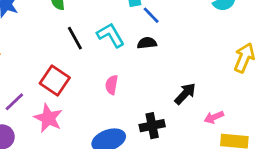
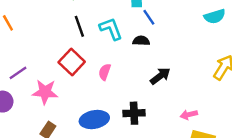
red square: (55, 81) -> (72, 62), moved
black arrow: (185, 94) -> (160, 76), moved
pink star: (48, 118) -> (45, 92), turned -30

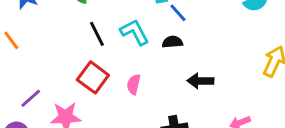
black arrow: (160, 76) -> (200, 81), turned -135

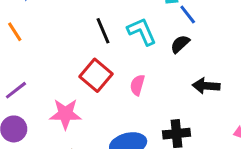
black semicircle: (172, 42) -> (180, 44), turned -42
purple line: (31, 98) -> (16, 90), moved

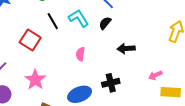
red square: (96, 75) -> (30, 40), moved
pink star: (65, 114) -> (35, 80), turned -30

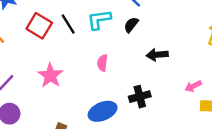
cyan L-shape: (79, 18) -> (99, 20), turned -65
red square: (30, 40) -> (39, 26), moved
pink star: (35, 80) -> (50, 75), moved

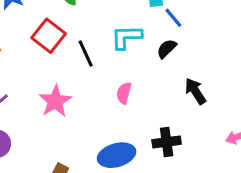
black line: (68, 24) -> (86, 53), moved
black arrow: (157, 55) -> (195, 91), turned 55

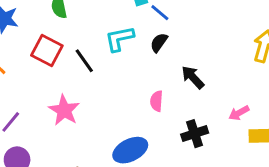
pink semicircle: (124, 93) -> (156, 101), moved
black cross: (167, 142) -> (195, 134), moved

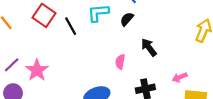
pink star: (64, 110) -> (37, 70), moved

